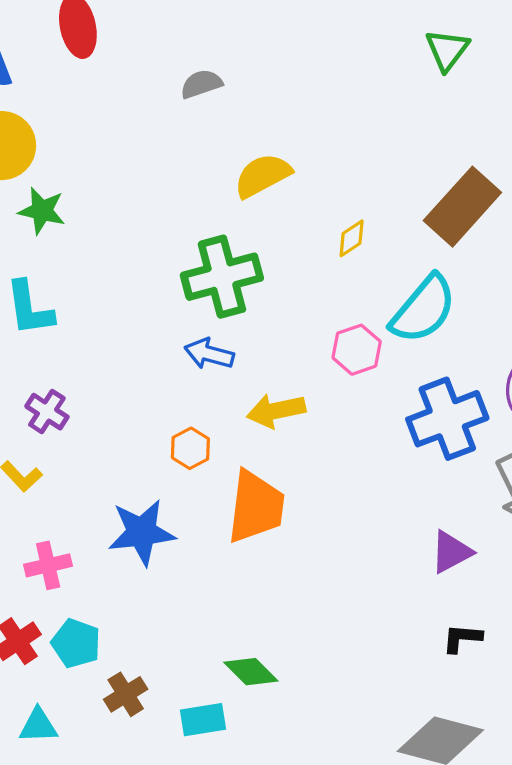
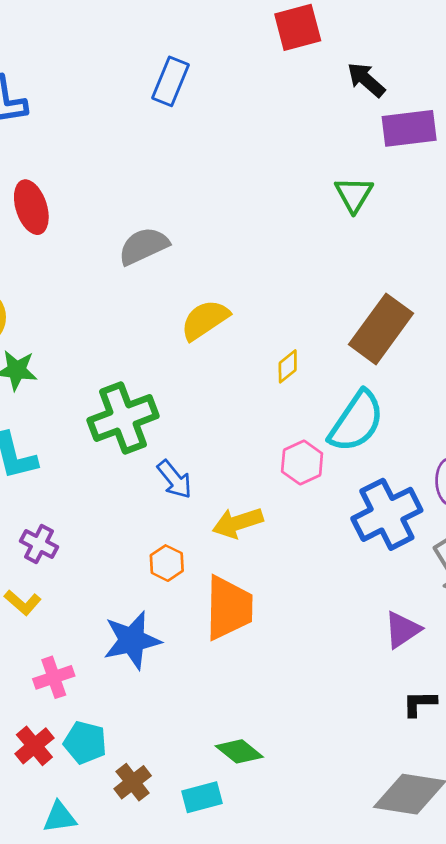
gray semicircle: (201, 84) -> (144, 246), size x1.4
green cross: (222, 277) -> (123, 418), moved
blue arrow: (209, 354) -> (175, 479), turned -138

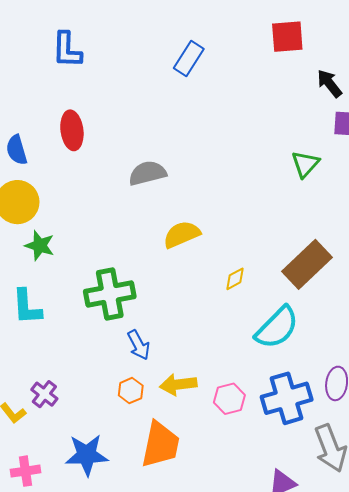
pink hexagon: (302, 463) -> (229, 399), moved
purple cross: (39, 544) -> (44, 394), moved
orange hexagon: (167, 563) -> (131, 391), moved

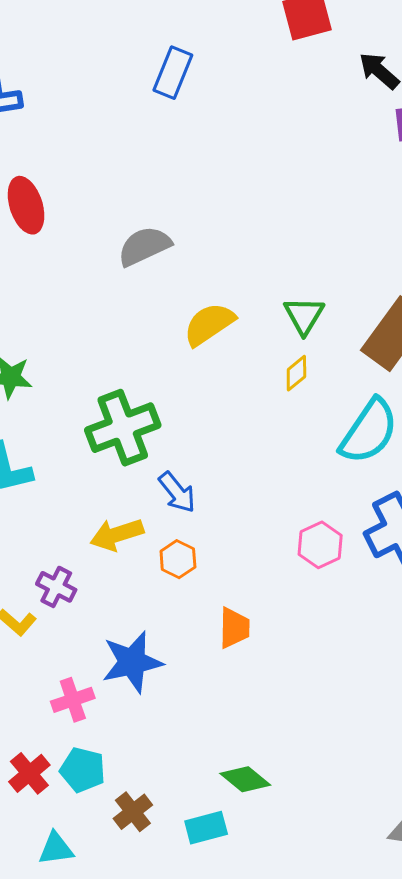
green triangle: (305, 164) -> (304, 316), moved
yellow arrow: (178, 385) -> (117, 534), moved
orange trapezoid: (160, 445) -> (234, 628), size x0.6
pink cross: (25, 471) -> (73, 700), moved

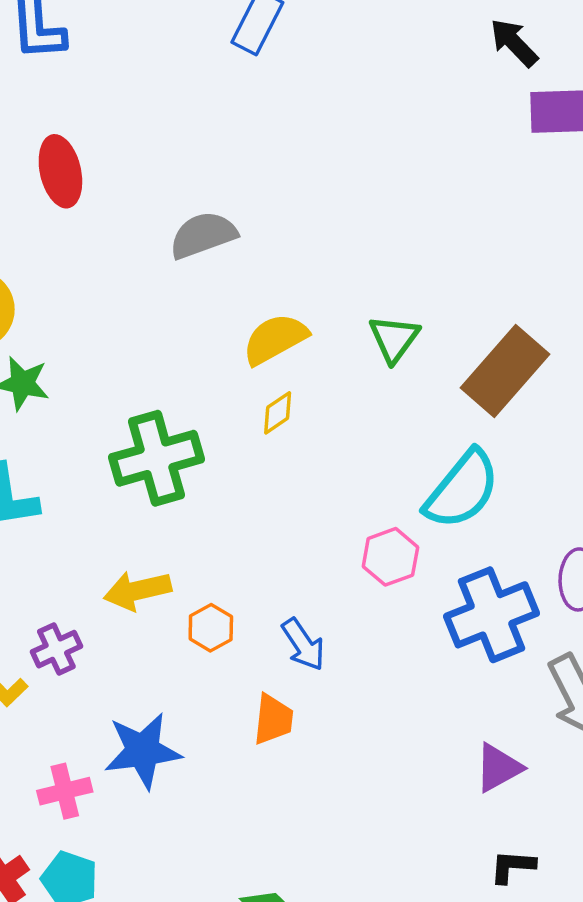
yellow diamond: (296, 373) -> (278, 413), moved
blue arrow: (177, 492) -> (303, 644), moved
pink hexagon: (320, 545) -> (390, 557), moved
purple cross: (56, 587) -> (56, 649), turned 33

